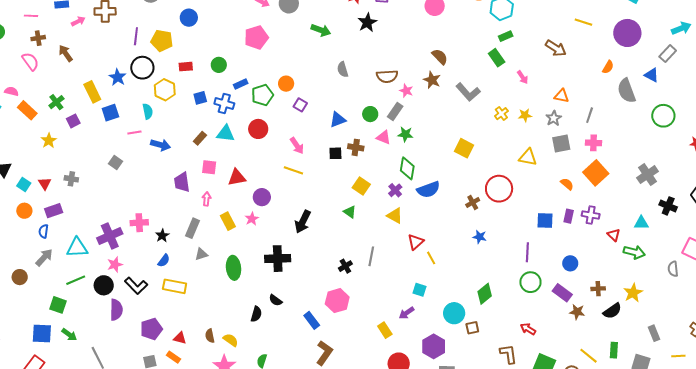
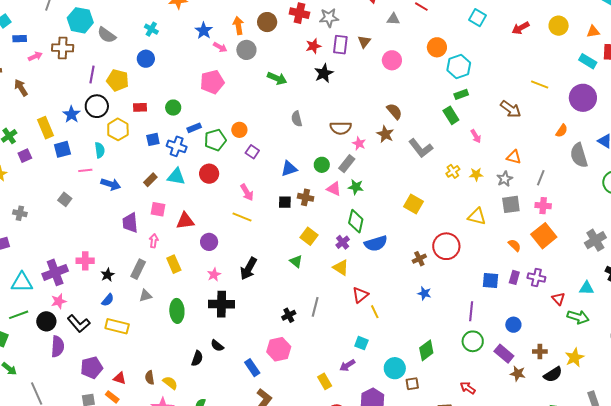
pink star: (252, 219) -> (214, 275), moved

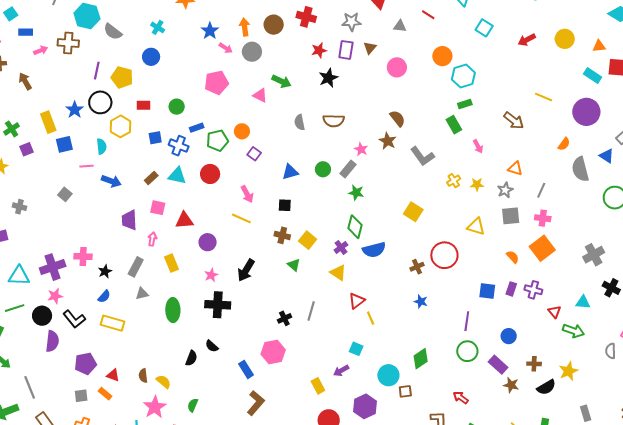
gray star: (329, 18) -> (352, 22), moved
brown semicircle: (341, 128) -> (334, 121), moved
pink triangle: (334, 189) -> (260, 95), moved
brown cross: (306, 197) -> (282, 235), moved

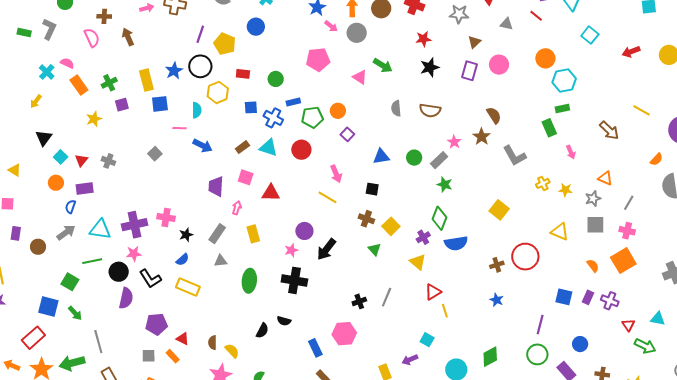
purple rectangle: (346, 50) -> (470, 71), moved
purple circle: (208, 242) -> (304, 231), moved
black semicircle: (212, 346) -> (284, 321), turned -32

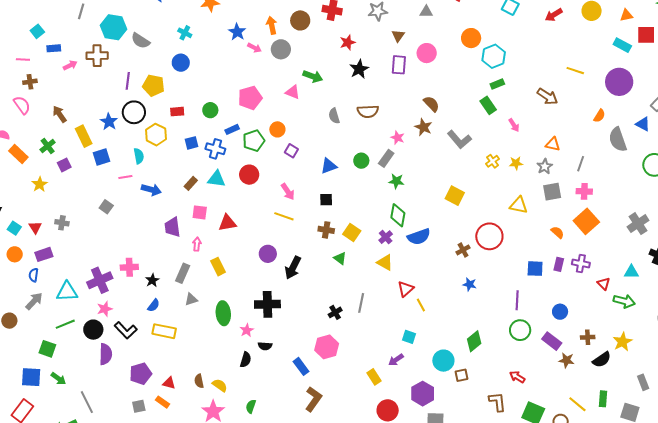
brown arrow: (128, 37) -> (59, 114), moved
pink pentagon: (318, 59) -> (250, 98), moved
pink star: (291, 250) -> (247, 330), moved

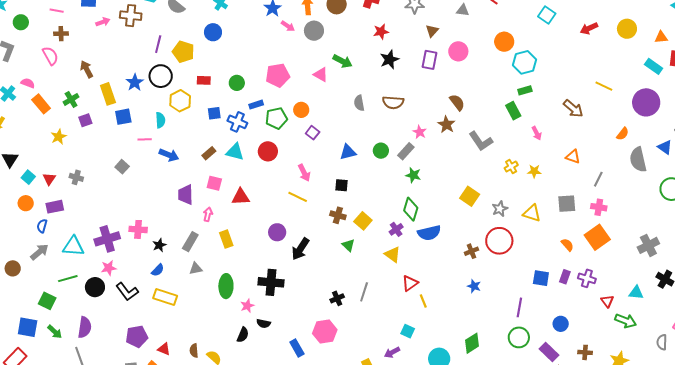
gray star: (545, 166) -> (500, 209), moved
purple semicircle: (106, 354) -> (85, 327), moved

